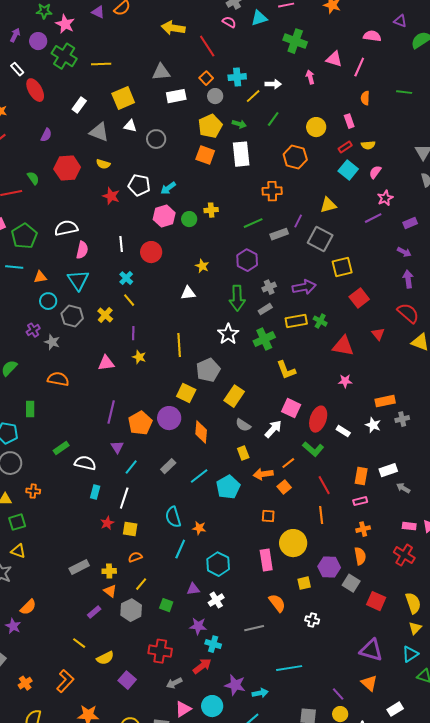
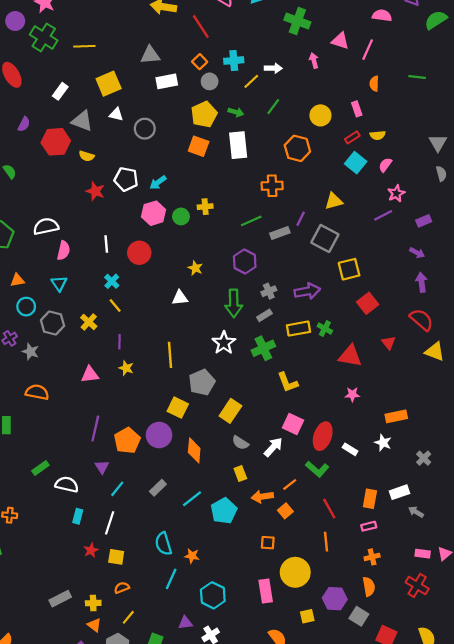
red hexagon: (67, 168) -> (56, 142), moved
cyan triangle: (78, 280) -> (59, 283), size x0.7
gray cross: (402, 419) -> (424, 458), moved, turned -32

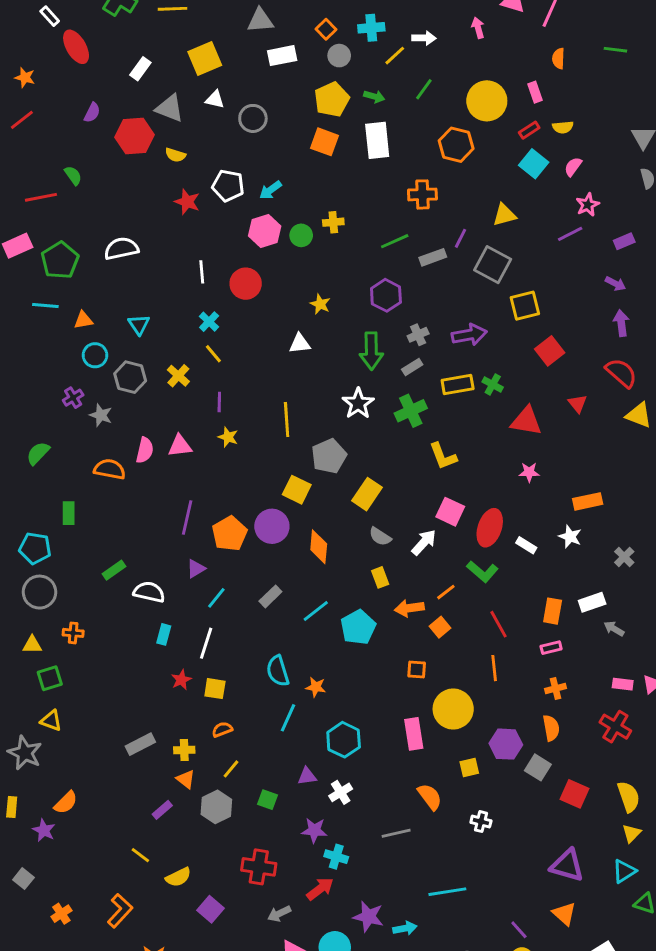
yellow circle: (320, 115) -> (487, 101), size x1.4
pink semicircle: (63, 251) -> (145, 450), moved
purple triangle: (102, 467) -> (196, 569), turned 32

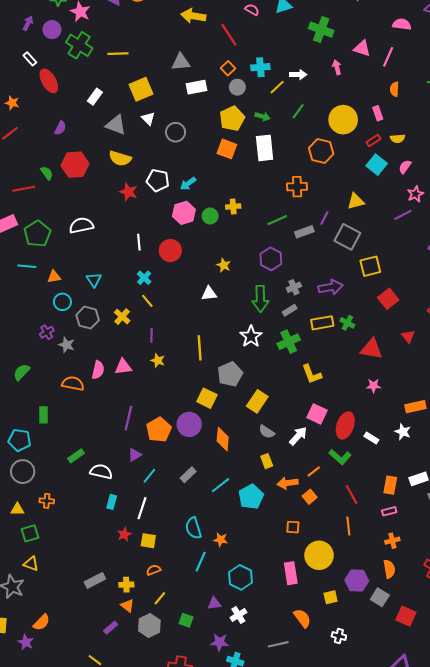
white triangle: (215, 99) -> (148, 119), turned 32
red hexagon: (135, 136) -> (75, 165), moved
yellow semicircle: (175, 155) -> (120, 158), size x1.5

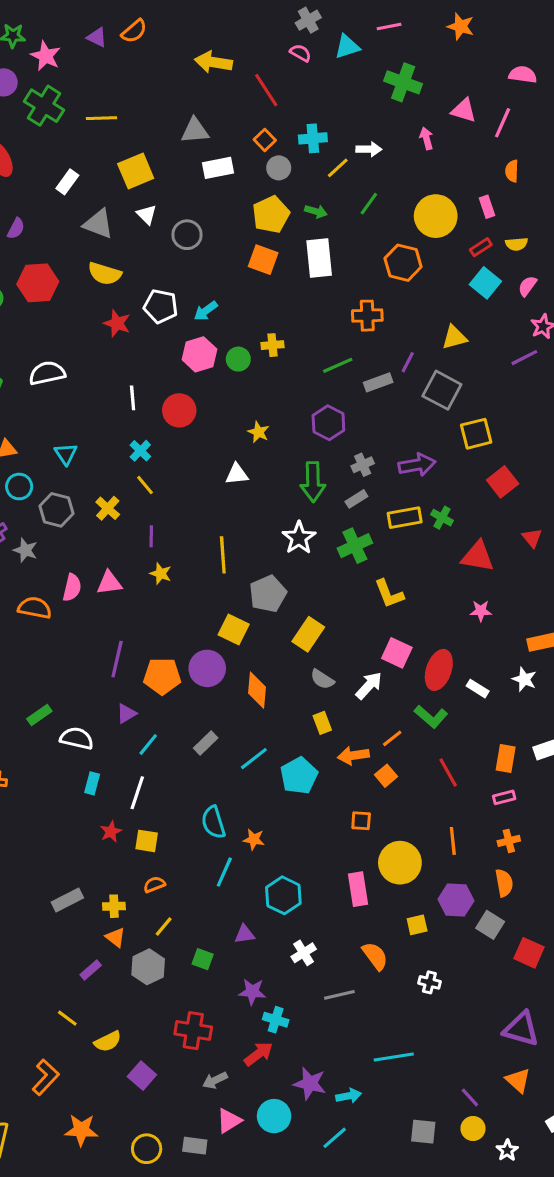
orange pentagon: (159, 430) -> (162, 676), turned 30
orange line: (348, 526) -> (453, 841), moved
white cross: (238, 615) -> (304, 953), moved

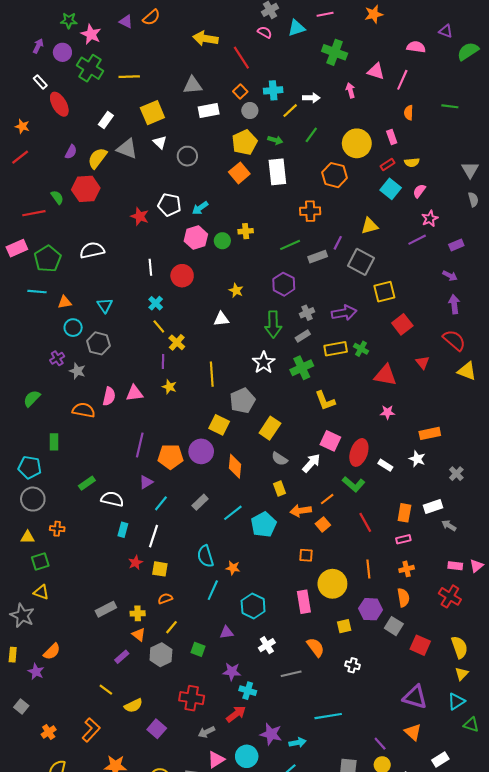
orange star: (461, 26) -> (374, 14), turned -30
orange square: (263, 260) -> (239, 173), turned 30
yellow semicircle: (105, 274) -> (97, 158), moved, turned 110
yellow cross: (108, 508) -> (177, 342), moved

